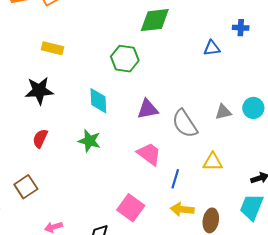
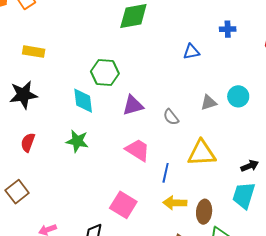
blue cross: (241, 28) -> (228, 29), moved
blue triangle: (212, 48) -> (191, 52), moved
green hexagon: (125, 59) -> (105, 72), moved
gray semicircle: (185, 124) -> (171, 117), size x0.6
yellow triangle: (213, 162) -> (202, 153), size x1.4

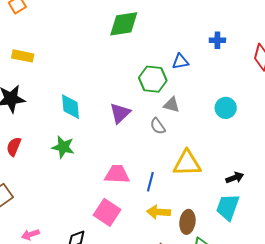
green hexagon: (105, 72) -> (153, 79), moved
gray triangle: (209, 103) -> (172, 105), moved, turned 30
purple triangle: (133, 105) -> (120, 113), turned -30
pink trapezoid: (138, 150) -> (117, 174), moved, turned -32

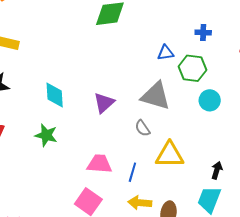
green hexagon: (153, 79) -> (192, 68), moved
gray triangle: (172, 105) -> (156, 96), size x1.8
gray semicircle: (158, 126) -> (142, 128), moved
black arrow: (235, 178) -> (217, 170), turned -54

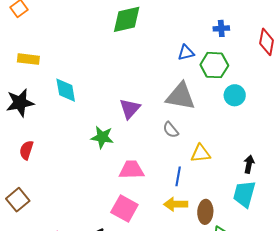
cyan diamond: (55, 95) -> (66, 90), moved
green star: (46, 135) -> (102, 137), moved
yellow triangle: (170, 155) -> (200, 154), size x0.7
blue line: (132, 172) -> (178, 176), moved

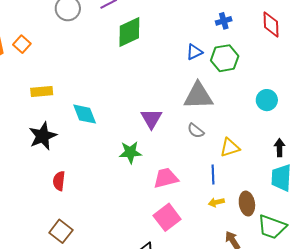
cyan circle: (235, 95) -> (267, 100), moved
yellow arrow: (176, 204) -> (216, 202), size x0.7
pink square: (124, 208) -> (167, 217), turned 36

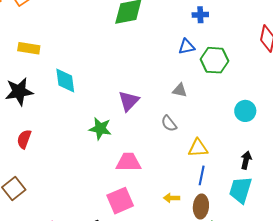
blue cross: (224, 21) -> (200, 15), moved
gray triangle: (198, 96) -> (180, 90), size x0.5
blue line: (213, 175) -> (202, 175), moved

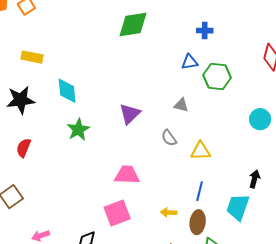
cyan circle: (245, 111) -> (260, 119), moved
green star: (100, 129) -> (78, 129), moved, turned 30
yellow triangle: (198, 148) -> (201, 151), moved
black arrow: (246, 160) -> (254, 179), moved

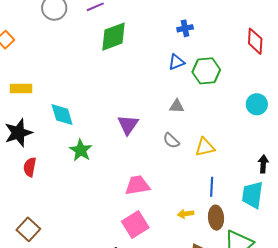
red semicircle: (24, 148) -> (30, 167), moved

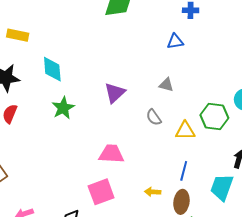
green hexagon: (206, 71) -> (214, 117), moved

